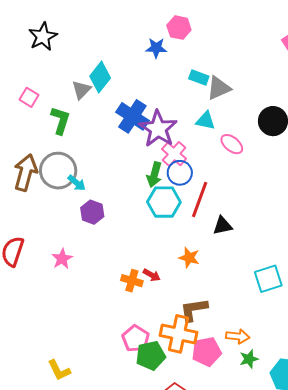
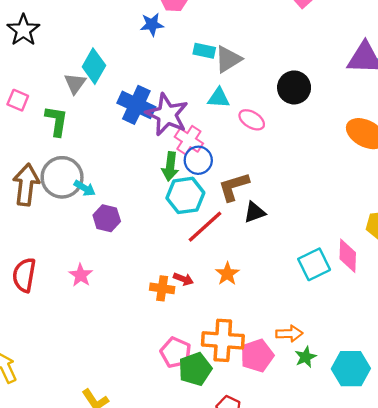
red line: (200, 199) -> (205, 227), moved, turned 36
orange star: (189, 258) -> (227, 274), moved, turned 30
brown L-shape: (194, 310) -> (234, 187), moved

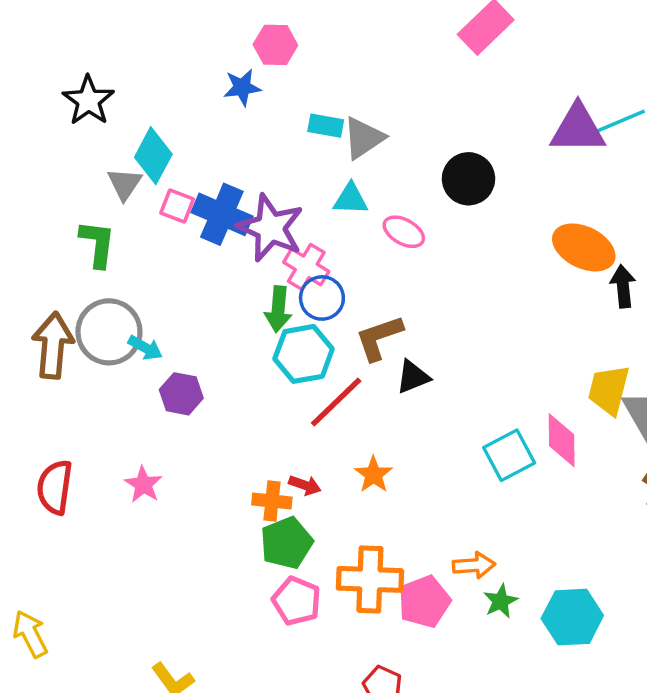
black star: (23, 30) -> (88, 100), moved
pink square: (18, 100) -> (177, 206), moved
green pentagon: (195, 369) -> (286, 543), moved

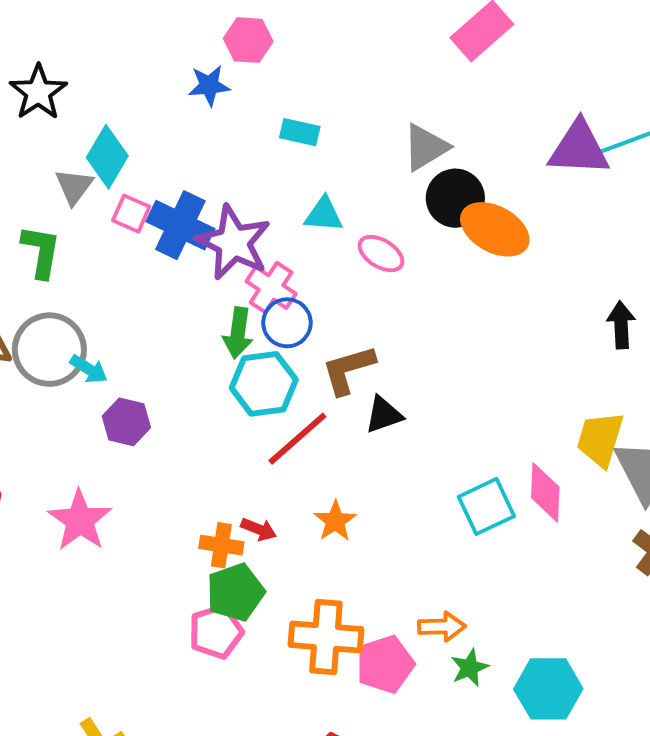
gray triangle: (364, 138) -> (426, 147), moved
orange ellipse: (584, 247) -> (495, 229), moved
pink star: (143, 484) -> (80, 520), size x1.5
pink pentagon: (297, 601) -> (216, 632), moved, turned 30

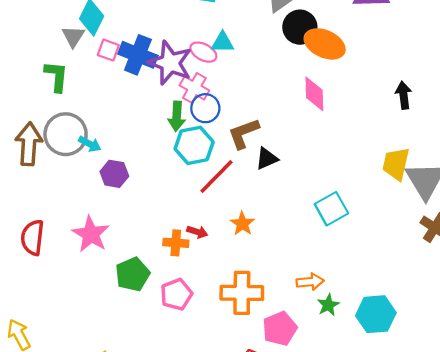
pink ellipse: (381, 254) -> (203, 52), moved
pink diamond: (545, 492) -> (314, 94), moved
green pentagon: (235, 592) -> (133, 274), moved
pink pentagon: (385, 664) -> (280, 329), moved

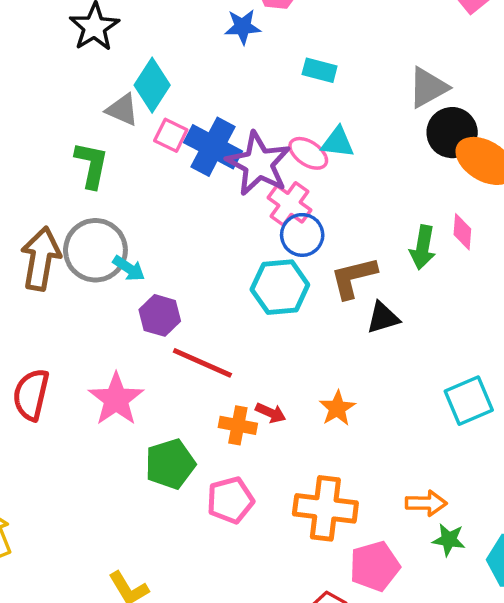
gray triangle: (73, 36) -> (122, 110), turned -45
pink diamond: (314, 94) -> (462, 232), size x0.7
green arrow: (177, 116) -> (423, 247), moved
red line: (216, 176) -> (202, 363), moved, turned 63
green star: (328, 305) -> (449, 540), turned 30

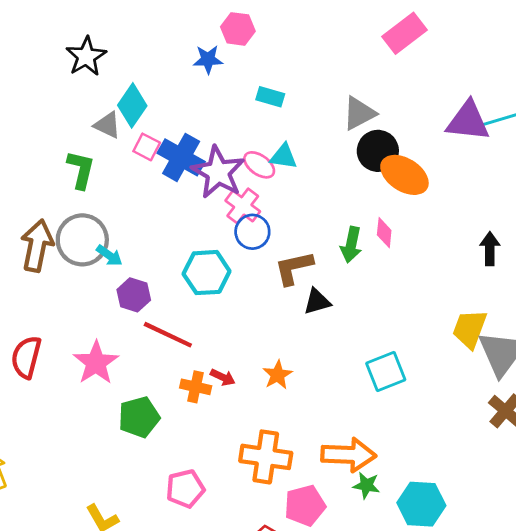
cyan hexagon: (280, 287) -> (207, 273), moved
pink pentagon: (230, 500) -> (185, 489), moved
orange arrow: (426, 503) -> (349, 455), size x1.6

